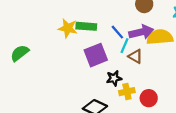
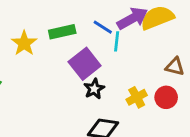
yellow star: (68, 28) -> (24, 43), moved, turned -30
brown triangle: (135, 56) -> (175, 67), moved
black star: (114, 78) -> (94, 89), moved

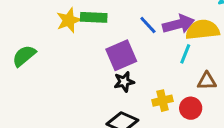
green rectangle: (62, 32) -> (94, 17), moved
cyan line: (117, 41) -> (185, 54), moved
brown triangle: (175, 67) -> (207, 81), turned -30

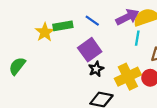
blue line: (148, 25) -> (92, 21), moved
yellow cross: (163, 101) -> (128, 77), size x1.6

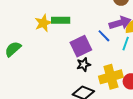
blue line: (92, 21) -> (104, 36), moved

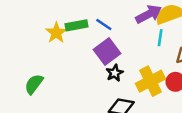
blue line: (104, 36) -> (104, 25), moved
green semicircle: (13, 49) -> (34, 84), moved

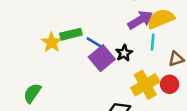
blue line: (104, 25) -> (94, 42), moved
black star: (115, 73) -> (124, 53), moved

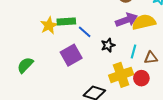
cyan line: (153, 42) -> (133, 52), moved
purple square: (102, 58) -> (71, 55), moved

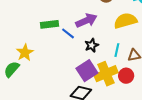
purple arrow: (127, 20) -> (86, 21), moved
yellow star: (49, 25) -> (25, 53), moved
purple square: (71, 55) -> (87, 71), moved

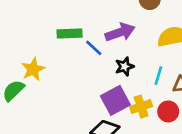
yellow cross: (106, 74) -> (141, 107), size x0.7

